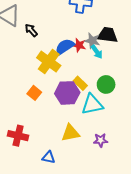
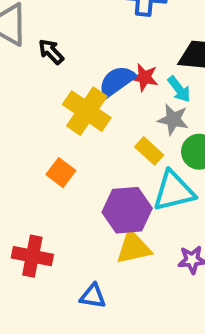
gray star: (92, 41) -> (173, 119), moved
purple hexagon: (67, 93) -> (127, 210), moved

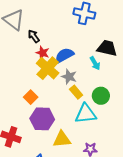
red star: (144, 77) -> (43, 53), moved
gray star: (173, 119) -> (69, 77), moved
purple hexagon: (127, 210) -> (42, 119), moved

